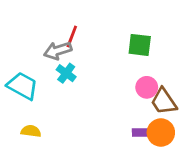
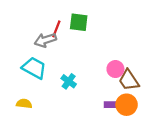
green square: (140, 45) -> (79, 22), moved
cyan cross: (66, 73) -> (69, 81), moved
cyan trapezoid: (22, 86) -> (34, 68), moved

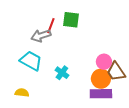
purple rectangle: (112, 105) -> (101, 94), size x1.5
orange circle: (127, 105) -> (101, 79), moved

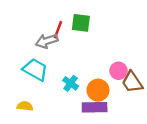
orange circle: (101, 79) -> (98, 90), moved
purple rectangle: (101, 94) -> (95, 107), moved

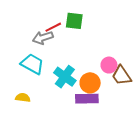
red line: (58, 30) -> (53, 27), turned 42
cyan cross: (71, 83) -> (65, 77), size x1.5

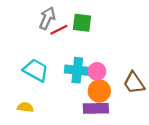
gray arrow: (43, 38) -> (47, 18), moved, turned 132
pink circle: (109, 65) -> (97, 71), moved
cyan cross: (65, 77) -> (77, 70), moved, turned -30

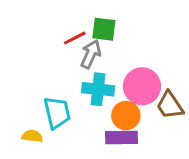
gray arrow: (47, 18) -> (91, 54), moved
cyan trapezoid: (36, 70) -> (57, 113), moved, turned 48
pink circle: (97, 71) -> (142, 86), moved, size x1.6

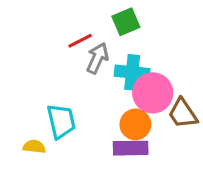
green square: (104, 29) -> (126, 22), moved, turned -30
cyan cross: (98, 89) -> (132, 72), moved

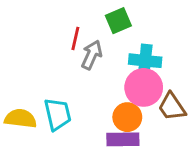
red line: (80, 41) -> (75, 38), turned -50
cyan cross: (132, 72) -> (145, 61), moved
yellow semicircle: (34, 147) -> (20, 119), moved, size x1.5

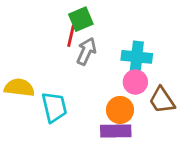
green square: (118, 21) -> (81, 19), moved
pink circle: (144, 87) -> (135, 82), size x0.7
yellow semicircle: (20, 119) -> (19, 88), moved

